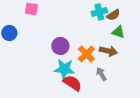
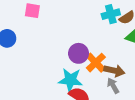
purple circle: (60, 46) -> (79, 53), moved
brown arrow: (108, 51) -> (114, 71), moved

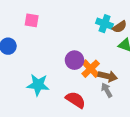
cyan cross: (111, 14) -> (105, 24), turned 35
cyan star: (70, 80) -> (38, 85), moved

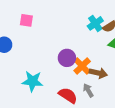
cyan cross: (105, 24) -> (95, 23), turned 35
gray arrow: (107, 90) -> (88, 90), moved

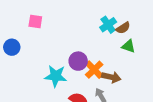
cyan star: (33, 81) -> (56, 76), moved

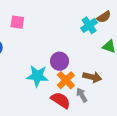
brown semicircle: (123, 28) -> (104, 17), moved
orange cross: (94, 70) -> (66, 80), moved

